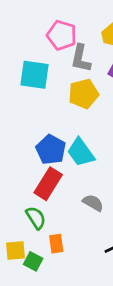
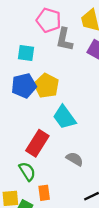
cyan square: (34, 75) -> (26, 53), size x0.7
yellow pentagon: (83, 94) -> (46, 86), moved, turned -30
blue pentagon: (51, 150) -> (24, 86), moved, turned 30

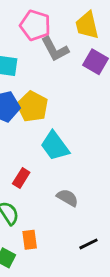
gray L-shape: (64, 39) -> (55, 49), turned -40
red rectangle: (37, 143) -> (21, 178), size x0.6

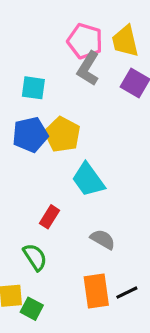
pink pentagon: (35, 25) -> (85, 41), moved
gray L-shape: (55, 49) -> (88, 68), turned 60
orange rectangle: (30, 240) -> (96, 291), moved, size x1.5

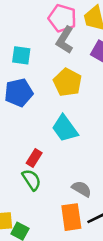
yellow pentagon: (62, 135) -> (67, 82), moved
gray semicircle: (103, 239) -> (82, 189), moved
green semicircle: (35, 257) -> (32, 180), moved

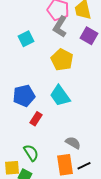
cyan square: (21, 55) -> (26, 39), turned -35
blue pentagon: (19, 93) -> (24, 96), moved
green semicircle: (32, 180) -> (31, 153), moved

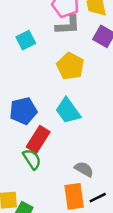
gray L-shape: (60, 27) -> (68, 25), turned -125
red rectangle: (36, 119) -> (38, 139), size x1.5
green semicircle: (31, 153) -> (32, 159), moved

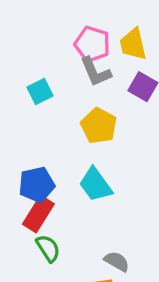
gray L-shape: (68, 25) -> (96, 72), turned 70
red rectangle: (38, 139) -> (38, 214), moved

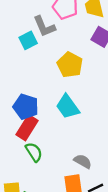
gray L-shape: (96, 72) -> (44, 26), moved
blue pentagon: (37, 185) -> (26, 107), turned 30

